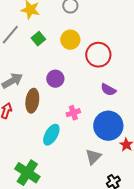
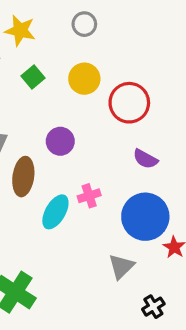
cyan ellipse: (51, 135) -> (55, 212), moved

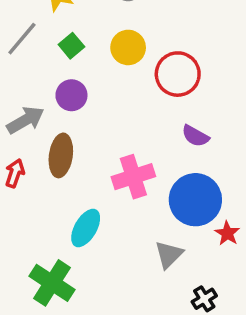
purple circle: (60, 141) -> (71, 95), moved
pink cross: (89, 196) -> (133, 177), size x1.6
cyan ellipse: (55, 212) -> (86, 228), moved

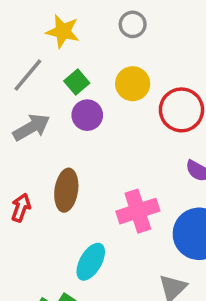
purple circle: (71, 95) -> (87, 115), moved
gray arrow: (25, 120) -> (31, 127), moved

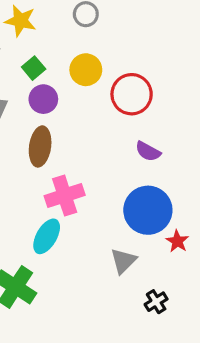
brown ellipse: (66, 190) -> (40, 146), moved
pink cross: (138, 211) -> (65, 195), moved

